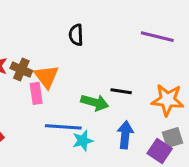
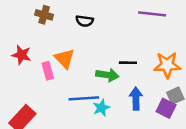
black semicircle: (76, 35) -> (85, 21), turned -72
brown cross: (21, 70) -> (44, 15), moved
pink rectangle: (36, 93) -> (48, 71), moved

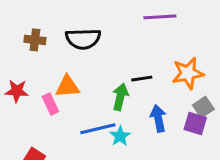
black semicircle: (85, 21) -> (83, 39), size x1.6
orange triangle: (65, 59) -> (67, 86), turned -40
green arrow: (107, 75) -> (120, 97), turned -75

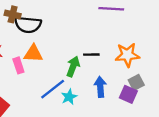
black semicircle: (83, 39) -> (28, 25), moved
blue line: (98, 129) -> (53, 89), turned -32

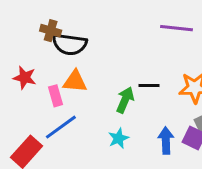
blue arrow: (100, 87) -> (166, 141), moved
blue line: (53, 89) -> (61, 127), moved

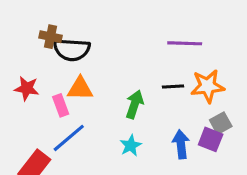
purple line: (177, 28) -> (185, 43), moved
black line: (149, 85) -> (173, 86), moved

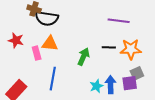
blue line: (69, 138) -> (53, 79), moved, turned -45
purple square: (211, 139) -> (130, 83), turned -35
cyan star: (131, 146) -> (96, 86), moved

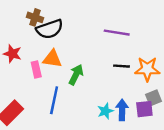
black semicircle: (47, 18) -> (50, 29), turned -30
purple line: (119, 21) -> (117, 33), moved
green arrow: (83, 57) -> (76, 75), moved

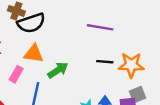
pink rectangle: (36, 70) -> (16, 74), moved, turned 42
green arrow: (76, 75) -> (58, 70), turned 30

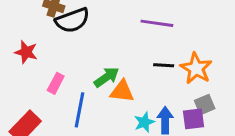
orange triangle: (34, 54) -> (122, 91), moved
orange star: (131, 65) -> (196, 68), turned 30

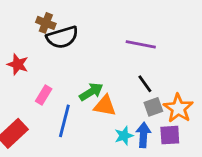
black line: (164, 65) -> (145, 84), turned 48
orange star: (196, 68) -> (178, 108), moved
gray square: (205, 105) -> (153, 107), moved

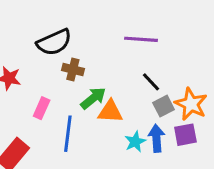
brown cross: (46, 23) -> (73, 70), moved

